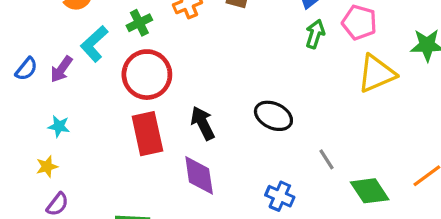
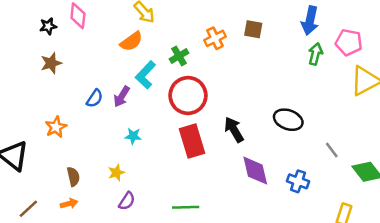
cyan star: (59, 126) -> (133, 136), moved
purple diamond: (199, 175) -> (255, 171), moved

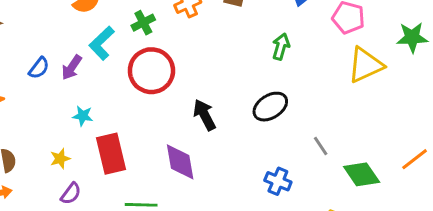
green arrow: (315, 54) -> (281, 47), moved
black ellipse: (288, 120) -> (270, 107), turned -56
red rectangle: (192, 141) -> (111, 154), moved
purple diamond: (255, 171) -> (180, 162), moved

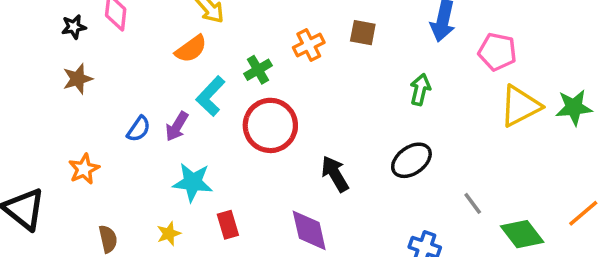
green star: (412, 37) -> (574, 107), moved
cyan star: (83, 116) -> (193, 182), size x1.6
red rectangle: (111, 154) -> (228, 225), size x0.6

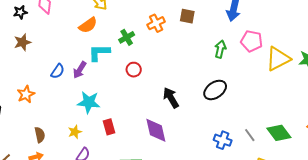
pink pentagon: (497, 52) -> (252, 41), moved
cyan L-shape: (210, 96) -> (99, 53), turned 45
red circle: (270, 125) -> (134, 70), size x0.5
gray line: (473, 203) -> (250, 135), moved

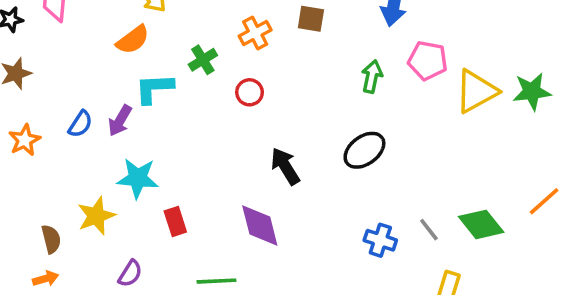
red circle: (134, 70) -> (250, 92), moved
orange star: (26, 94) -> (25, 140), moved
yellow star: (75, 132) -> (96, 216), moved, size x1.5

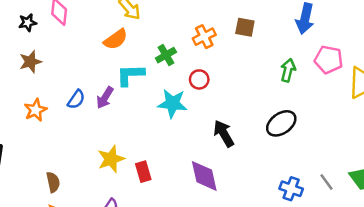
cyan star: (138, 178) -> (172, 103), moved
yellow star: (96, 216) -> (111, 159), moved

